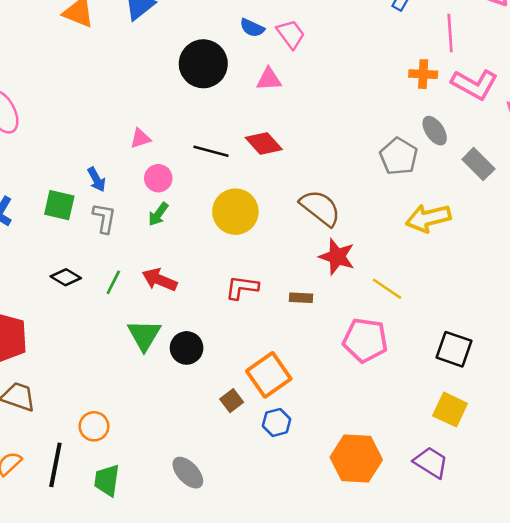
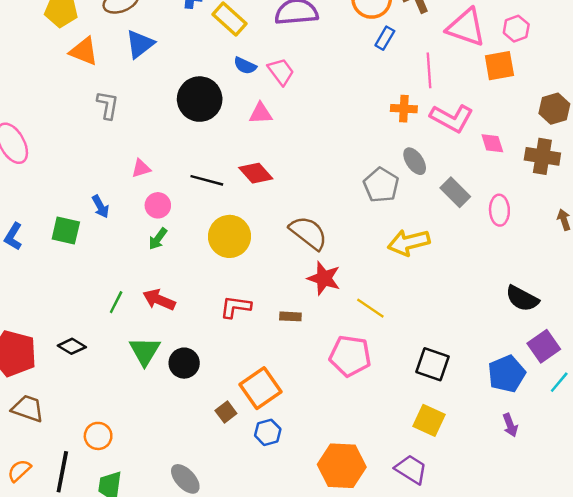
gray L-shape: (104, 218) -> (108, 105), moved
black diamond: (66, 277) -> (72, 346), moved

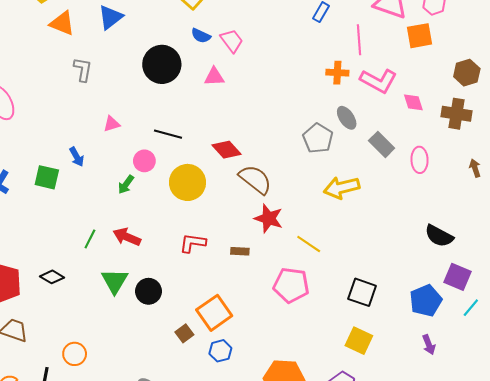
red diamond: (256, 173) -> (227, 150), moved
pink circle: (158, 205) -> (144, 161), moved
purple square: (544, 346) -> (458, 277), turned -32

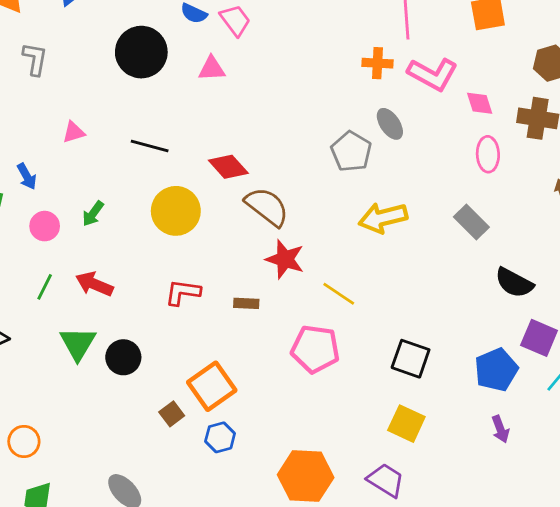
gray rectangle: (382, 144) -> (471, 222), moved
pink ellipse: (420, 160) -> (488, 154), moved
pink circle: (144, 161) -> (45, 226), moved

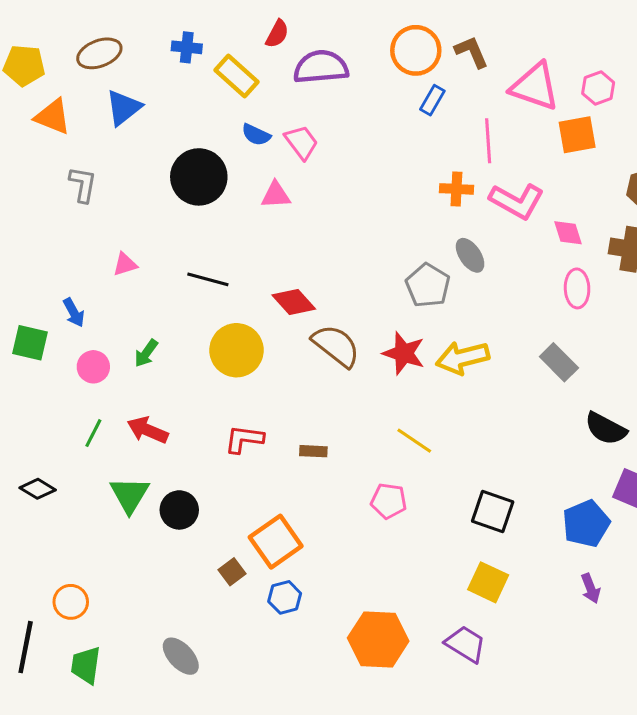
red star: (285, 259) -> (404, 353), moved
pink pentagon: (315, 349) -> (389, 501), size x0.7

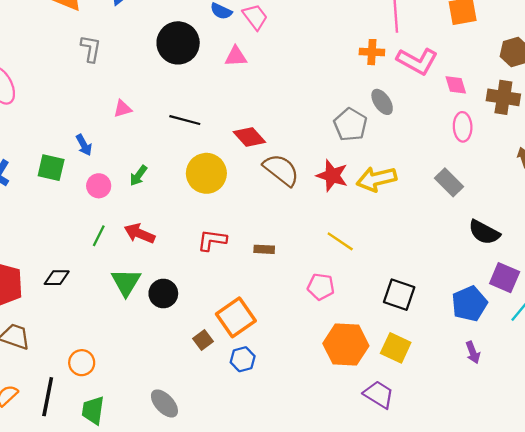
black diamond: (38, 489) -> (57, 278), turned -30
orange hexagon: (378, 640) -> (346, 345), moved

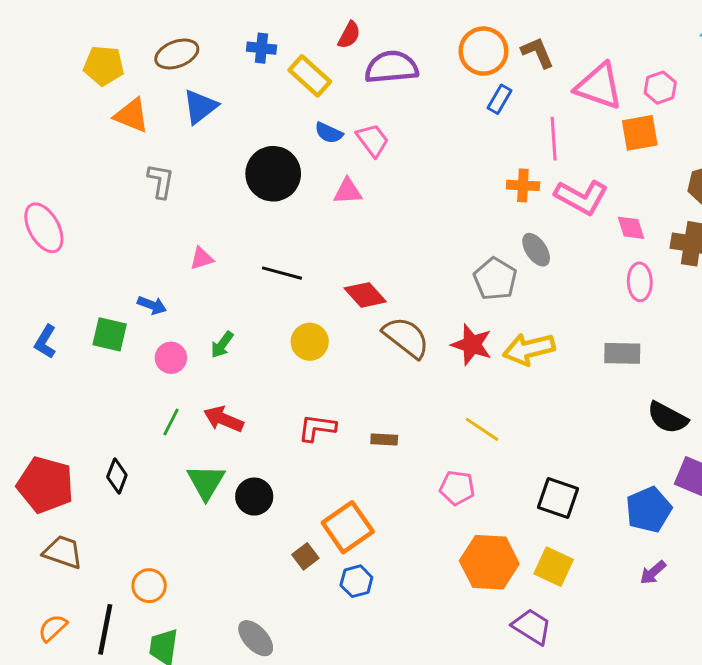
blue arrow: (84, 145) -> (152, 305), turned -40
yellow circle: (206, 173) -> (310, 342), size x0.7
gray rectangle: (449, 182) -> (622, 353), turned -44
black diamond: (57, 278) -> (117, 476), turned -70
purple arrow: (473, 352) -> (653, 572), turned 70

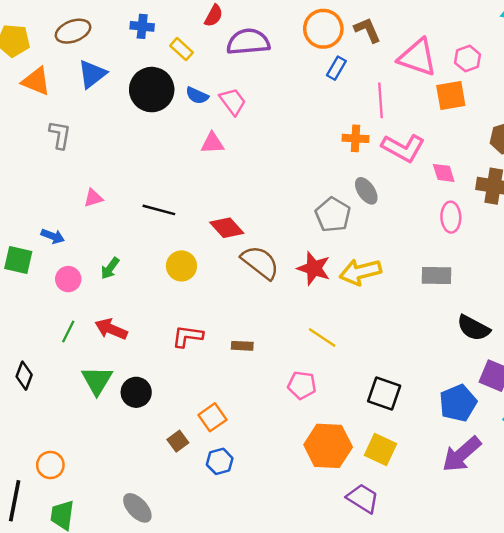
yellow rectangle: (310, 76) -> (181, 49), size x0.7
black circle: (273, 174) -> (152, 90), moved
orange square: (348, 527) -> (212, 417), size x0.7
purple arrow: (653, 572) -> (462, 454), size x1.8

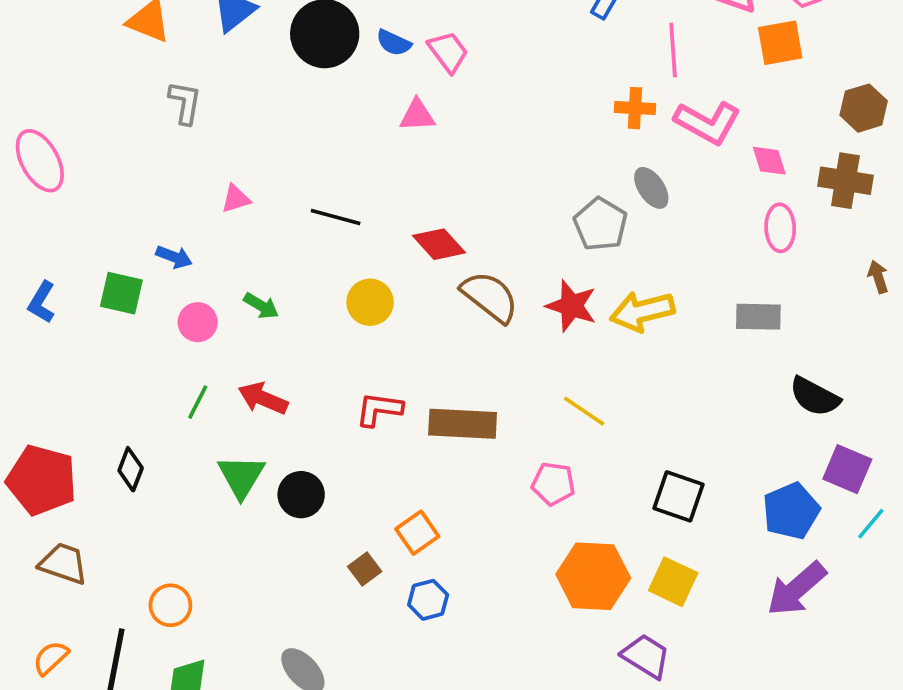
green arrow: (110, 268) -> (261, 306), turned -95
brown rectangle: (242, 346) -> (463, 424), size x2.0

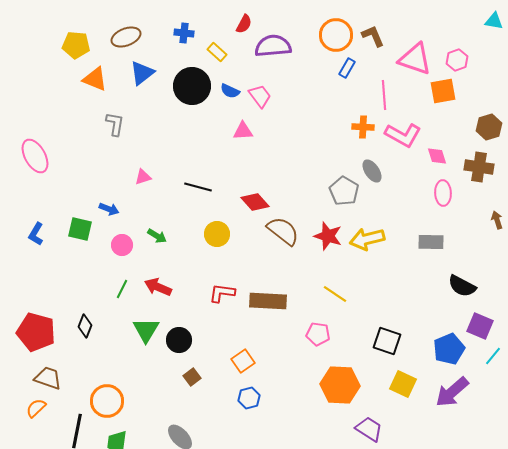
brown square: (365, 569) -> (192, 377), moved
yellow square: (673, 582) -> (403, 384), moved
orange circle: (170, 605) -> (107, 401), size x1.4
orange semicircle: (51, 658) -> (36, 408), moved

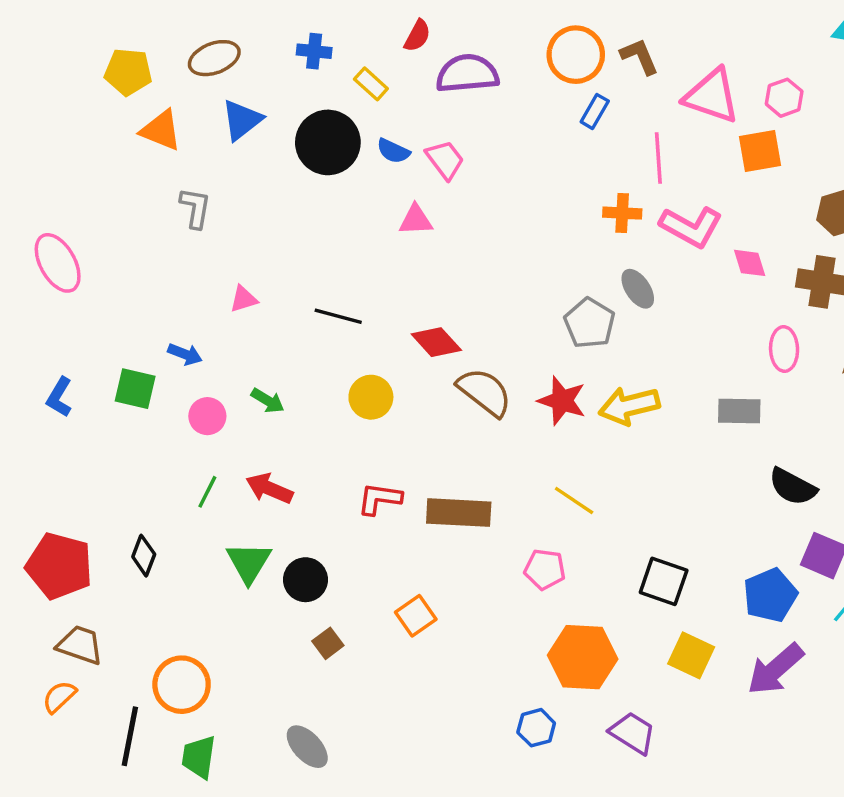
pink ellipse: (443, 193) -> (784, 349), moved
blue hexagon: (249, 398) -> (536, 728), moved

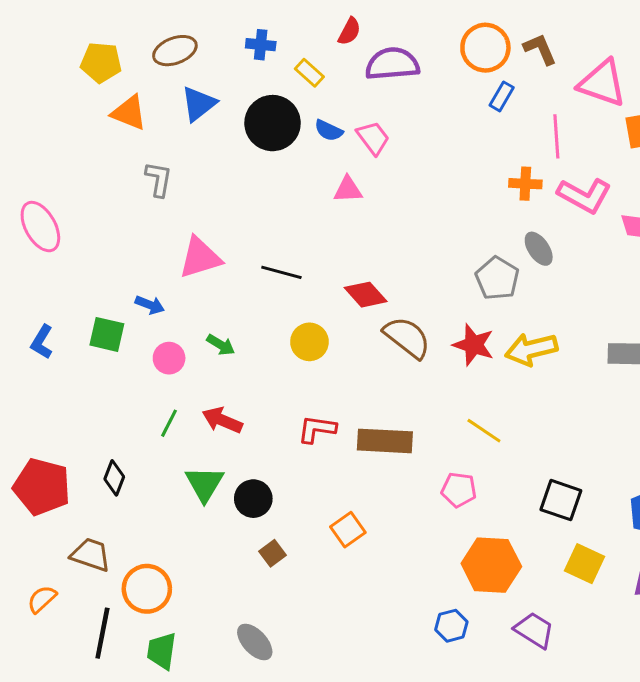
pink triangle: (244, 299) -> (200, 258), size x1.8
brown trapezoid: (80, 645) -> (91, 555), moved

